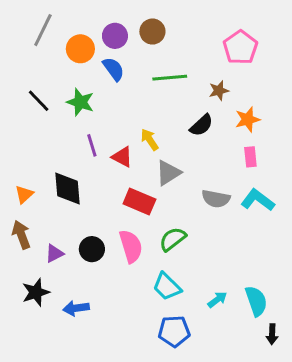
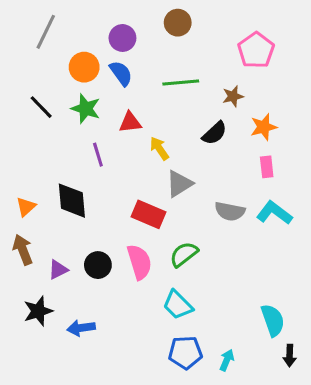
brown circle: (152, 32) -> (178, 23), moved
orange circle: (80, 49) -> (84, 67), moved
red triangle: (122, 157) -> (130, 122), moved, turned -35
cyan arrow: (217, 300) -> (227, 360), moved, turned -30

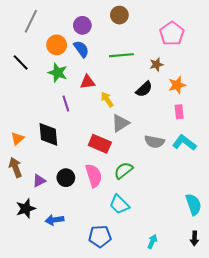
black line: (41, 107) -> (21, 62), moved
cyan semicircle: (273, 320) -> (194, 204), moved
blue pentagon: (185, 352) -> (100, 236), moved

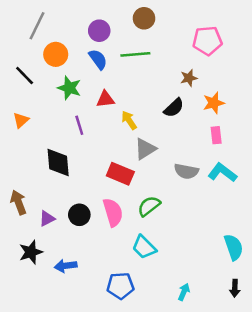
pink pentagon: (172, 34) -> (207, 41), turned 30
orange circle: (57, 45) -> (56, 54), moved
green line: (121, 55) -> (135, 54), moved
orange triangle: (17, 139) -> (21, 120), moved

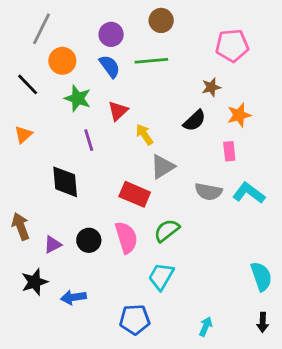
red triangle: (105, 99) -> (118, 111), turned -36
pink rectangle: (216, 135) -> (229, 151), moved
cyan trapezoid: (144, 247) -> (161, 276), turned 75

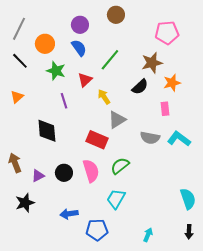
gray line: (41, 29) -> (19, 29), moved
green line: (151, 61) -> (110, 60), moved, turned -45
brown star: (211, 87) -> (152, 63), size x1.5
blue arrow: (73, 297) -> (69, 214), moved

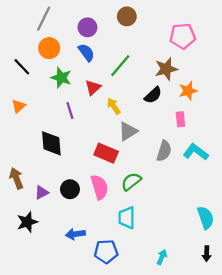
gray line: (19, 29) -> (44, 19), moved
gray semicircle: (150, 138) -> (164, 151), turned -84
cyan trapezoid: (116, 199) -> (127, 218), turned -30

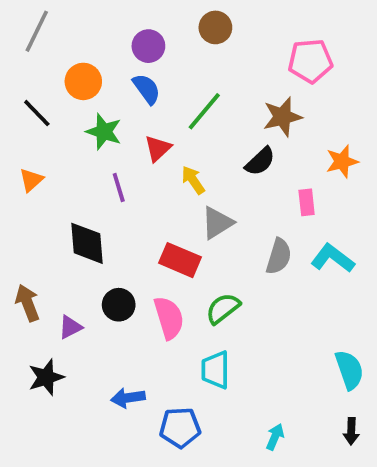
gray line: (44, 19) -> (37, 31), moved
orange star: (188, 91) -> (342, 161), moved
black circle: (70, 189) -> (119, 305), moved

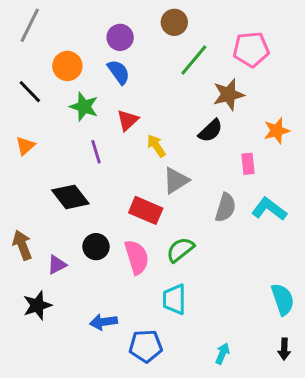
green line: (204, 111) -> (194, 60), moved
black diamond: (87, 243) -> (70, 197), turned -33

